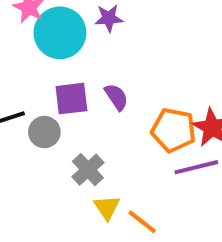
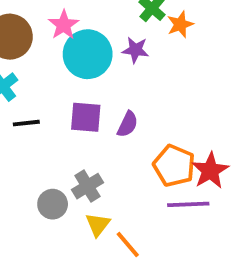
purple semicircle: (116, 97) -> (128, 124), turned 48
gray circle: (44, 132) -> (53, 204), moved

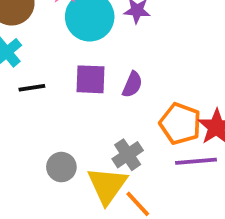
gray cross: (87, 186) -> (128, 155), moved
yellow triangle: (98, 225) -> (107, 185), size x1.6

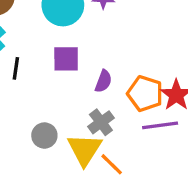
purple semicircle: (132, 84) -> (103, 81), moved
black line: (32, 88) -> (16, 68), turned -70

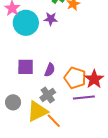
purple square: (66, 59) -> (26, 67), moved
yellow triangle: (85, 150) -> (37, 111), turned 30

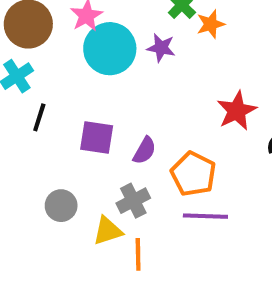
red star: (94, 79) -> (237, 111), moved
yellow triangle: (37, 111) -> (108, 231), size x0.7
orange line: (54, 121) -> (138, 254), turned 35

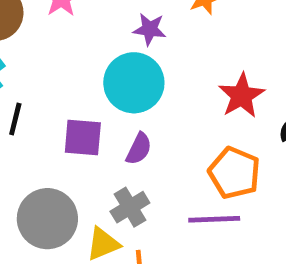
cyan circle: (110, 49) -> (134, 83), moved
orange pentagon: (193, 174) -> (234, 173), moved
gray circle: (61, 206) -> (47, 219), size x1.6

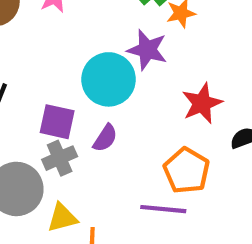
purple star: (150, 29) -> (147, 50), moved, size x1.4
gray cross: (130, 207) -> (60, 158), moved

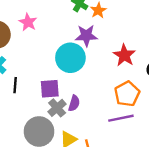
purple semicircle: (105, 138) -> (74, 103), moved
orange pentagon: (187, 171) -> (127, 94), turned 30

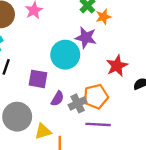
orange pentagon: (127, 94) -> (96, 96), moved
gray cross: (57, 108) -> (78, 103), moved

